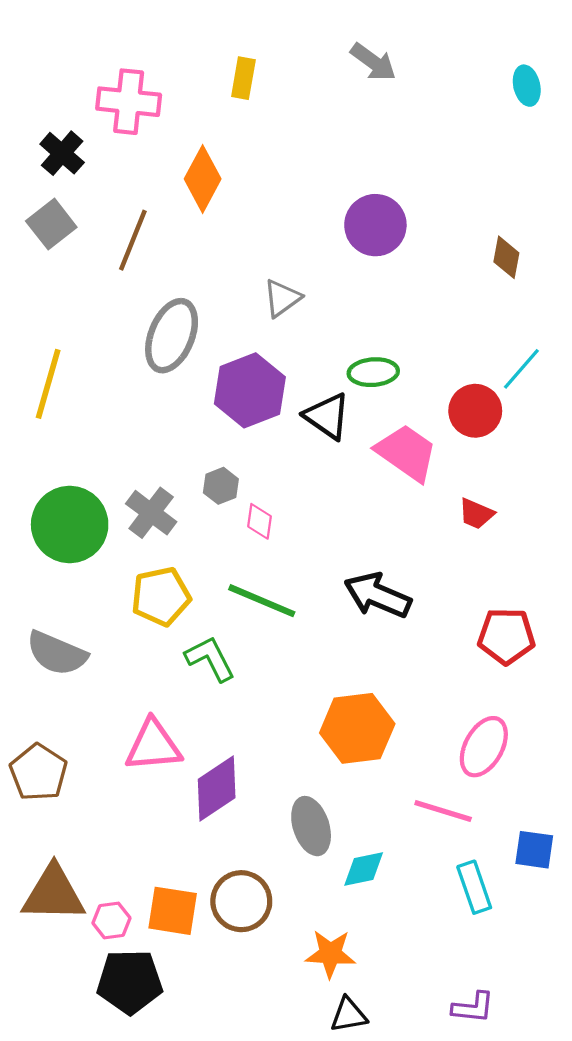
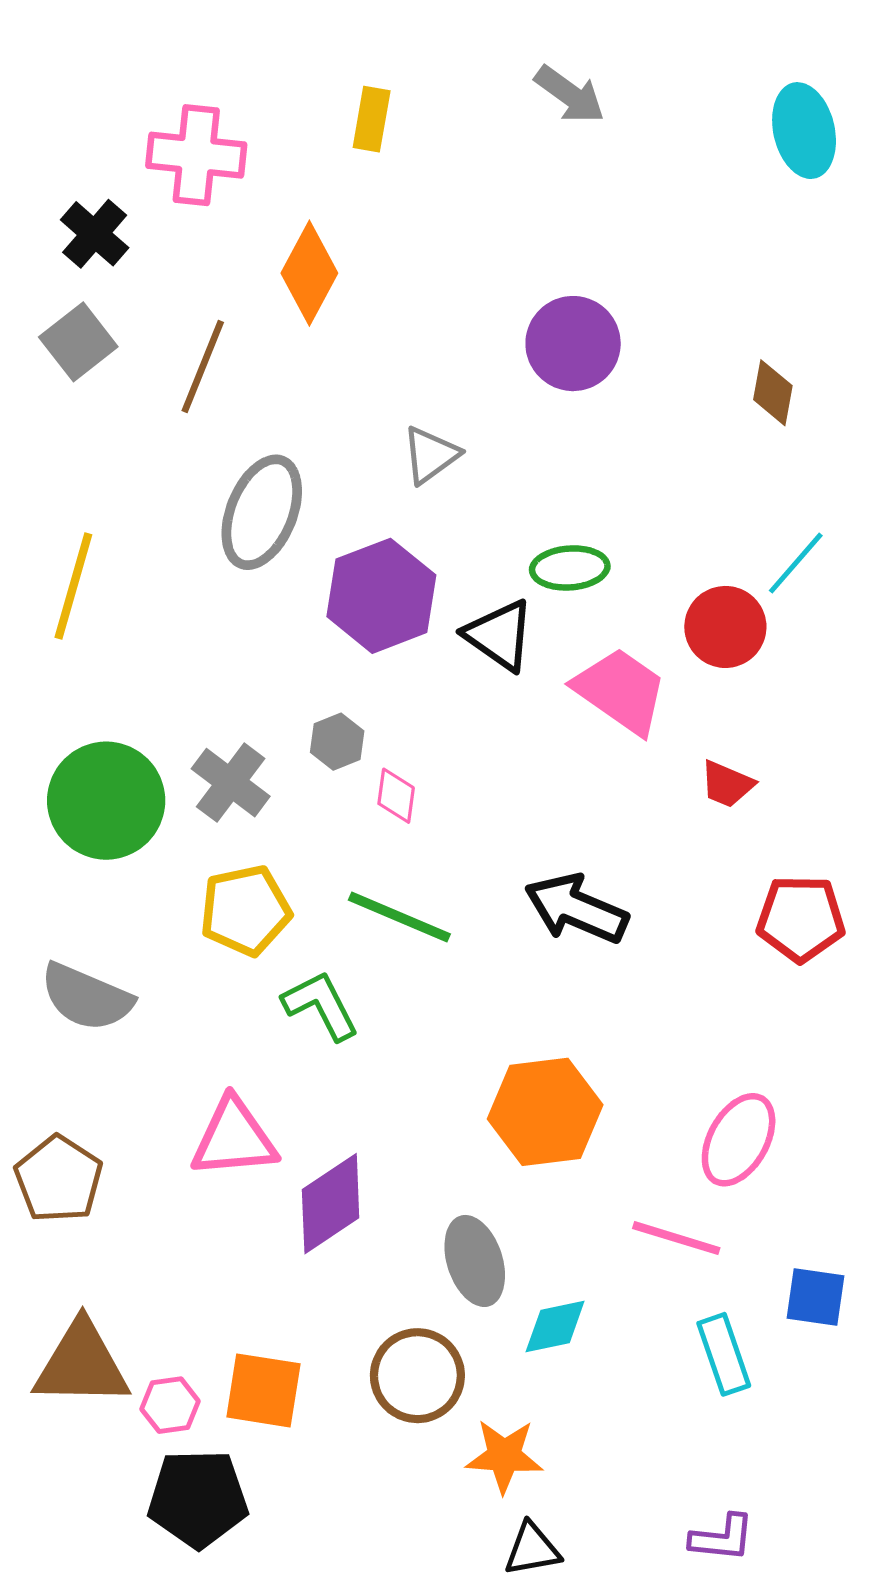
cyan ellipse: (527, 86) -> (804, 131), size x1.5
red pentagon: (506, 636) -> (801, 919), moved
brown circle: (241, 901) -> (417, 1376), moved

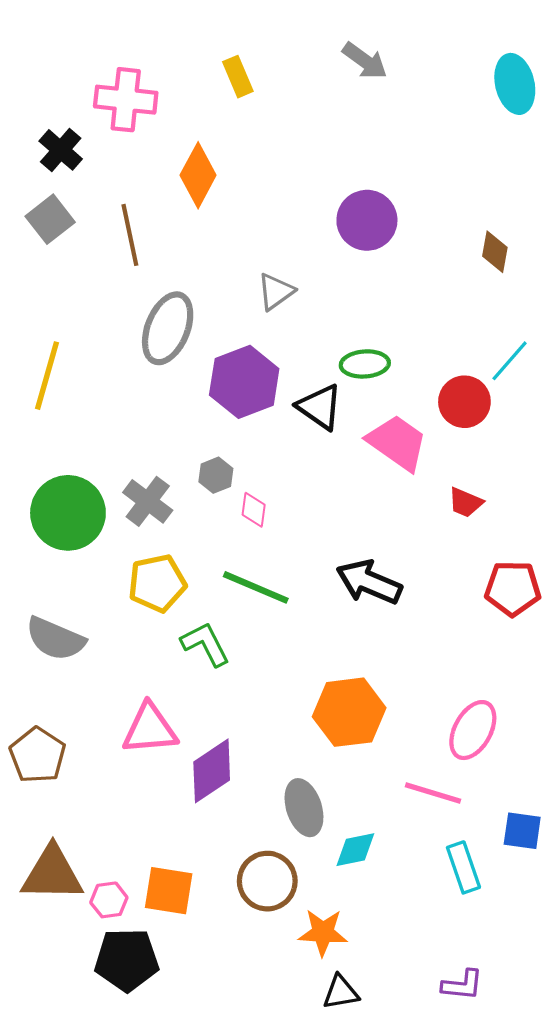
yellow rectangle: (372, 119) -> (238, 77), turned -33
brown line: (203, 366) -> (130, 235), turned -34

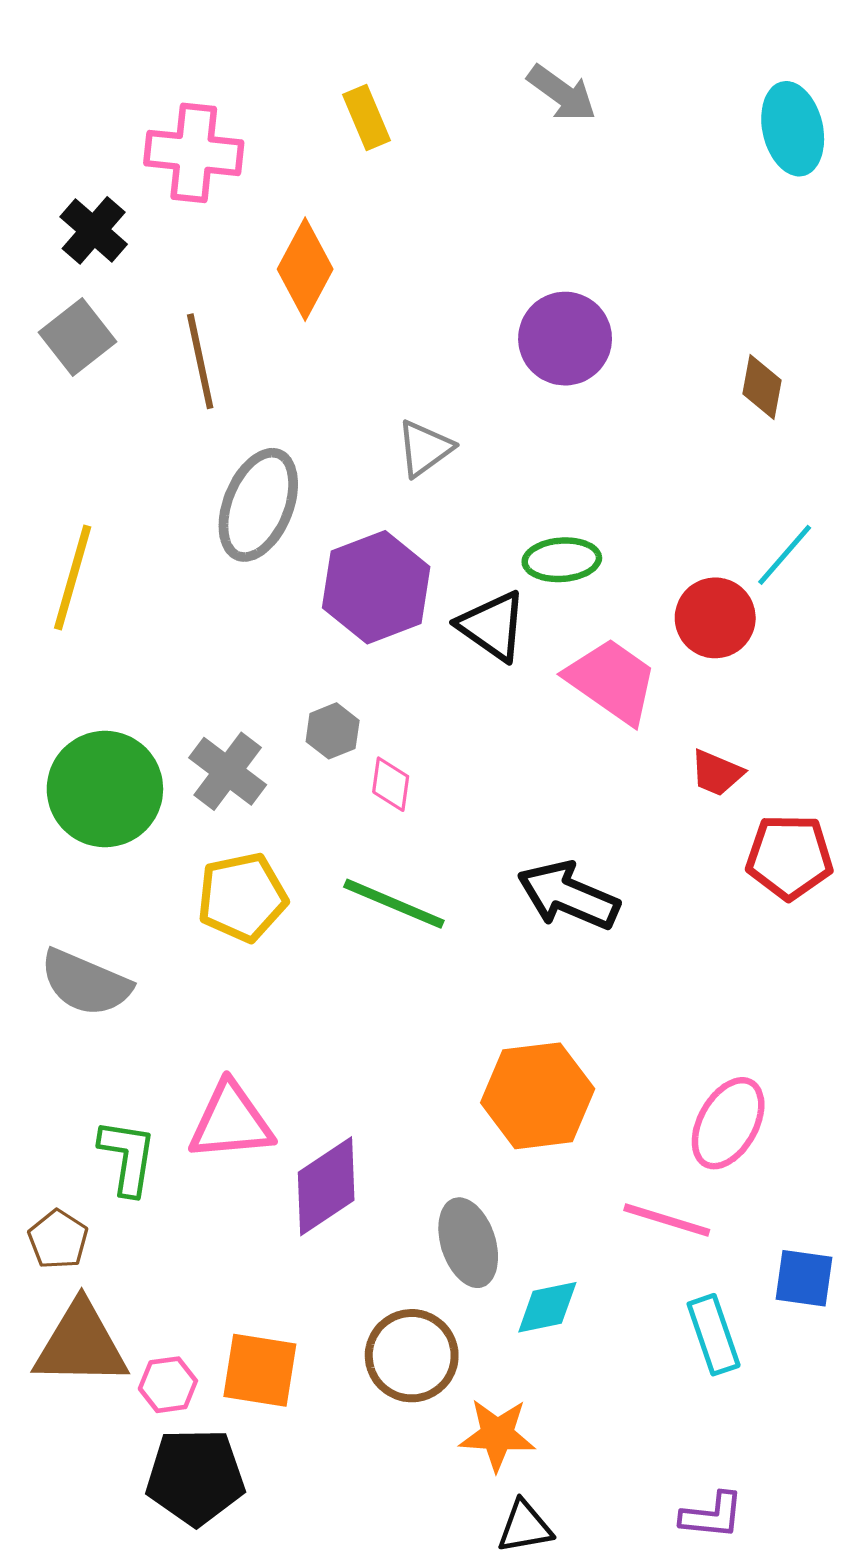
red pentagon: (513, 588) -> (789, 857), moved
green L-shape: (205, 644) -> (128, 1157), moved, turned 36
brown pentagon: (38, 755) -> (58, 1239), moved, size x0.7

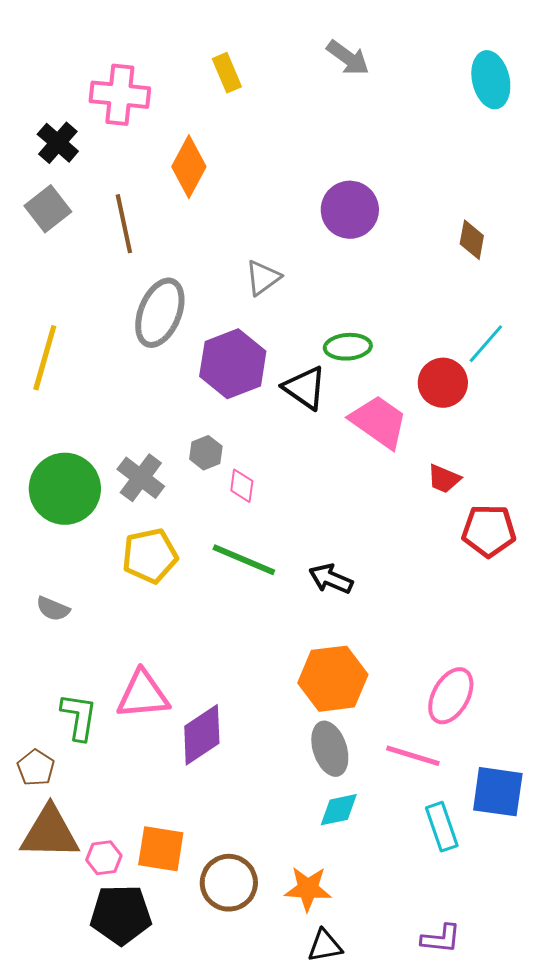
black arrow: (568, 896) -> (331, 579), moved, size x0.7
gray semicircle: (86, 983) -> (53, 609), size x0.6
gray ellipse: (468, 1243) -> (330, 749), moved
blue square: (804, 1278) -> (498, 792), size x1.4
brown circle: (412, 1356) -> (229, 883), moved

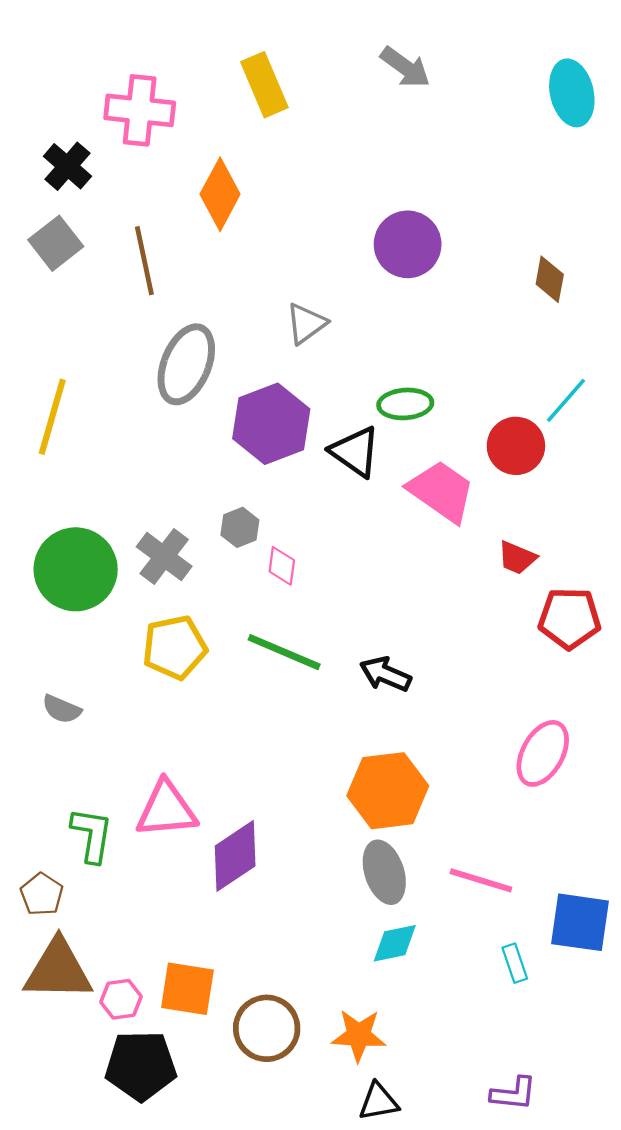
yellow rectangle: (227, 73) -> (264, 85), size x1.4
pink ellipse: (451, 696) -> (543, 753), moved
cyan rectangle: (442, 827) -> (515, 963), size x0.7

